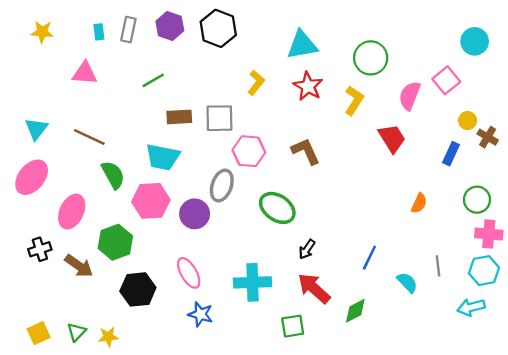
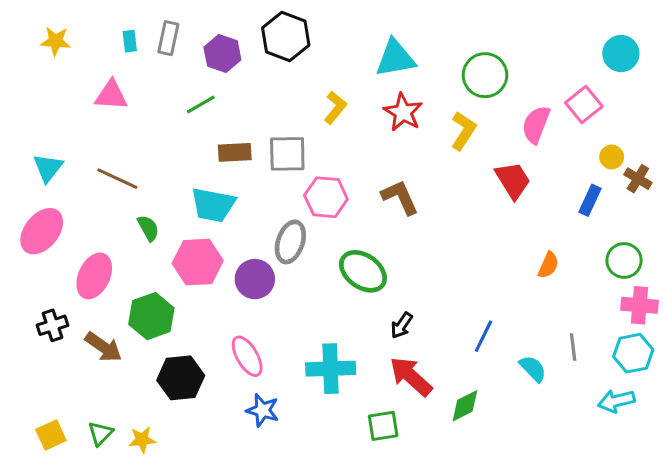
purple hexagon: (170, 26) -> (222, 54), moved
green semicircle: (113, 175) -> (148, 228), size x0.7

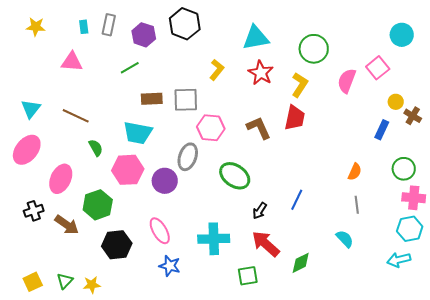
red trapezoid: (513, 180) -> (295, 118), moved, turned 44
blue line: (483, 336) -> (297, 200), moved
gray line: (573, 347) -> (357, 205), moved

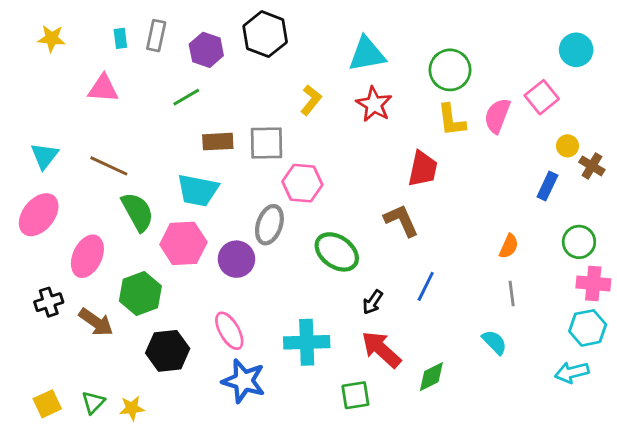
yellow L-shape: (300, 85) -> (451, 120), moved, turned 140
brown L-shape: (259, 128) -> (401, 220), moved
green semicircle: (96, 148) -> (138, 212), size x1.6
blue star: (170, 266) -> (244, 381), size x1.4

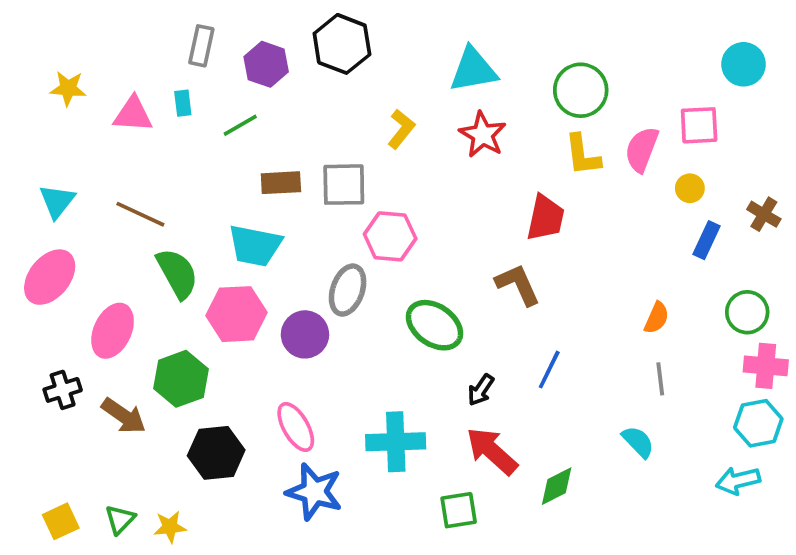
yellow star: (52, 38) -> (68, 88), moved
cyan rectangle: (120, 38) -> (183, 103), moved
pink square: (542, 97) -> (699, 125), turned 36
yellow circle: (568, 146) -> (690, 188), moved

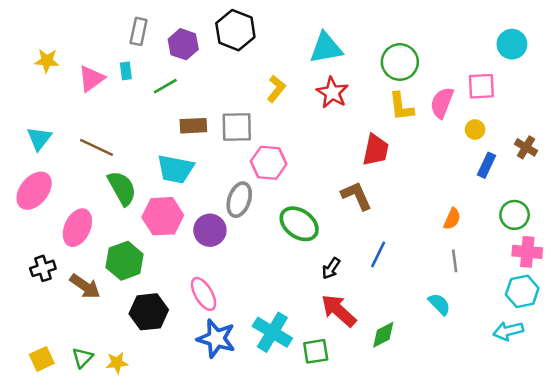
pink triangle: (133, 114) -> (91, 79), turned -40
cyan cross: (396, 442) -> (272, 332), moved, turned 33

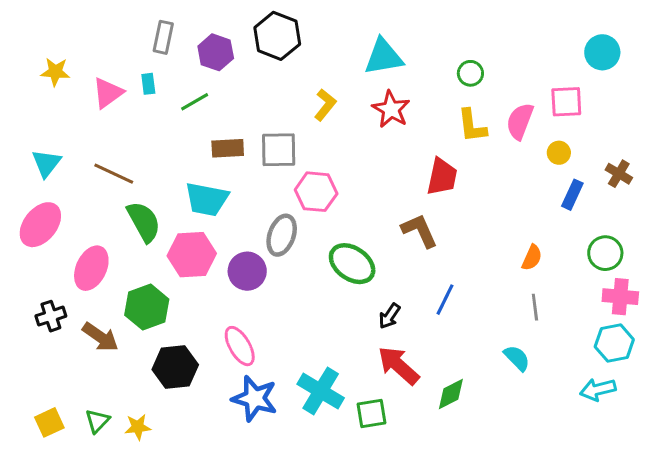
green circle: (400, 62) -> (470, 73), size x0.6

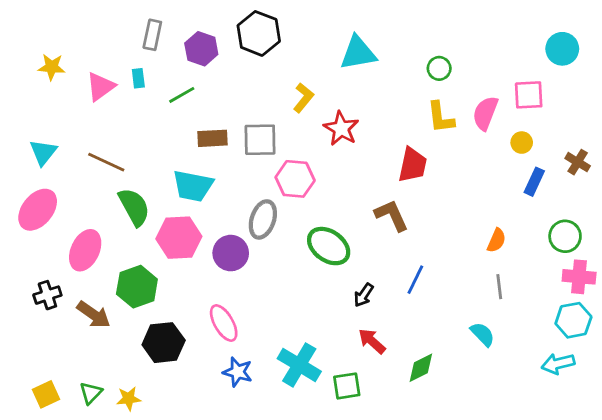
red star: (391, 109) -> (341, 129), moved
red arrow: (399, 366) -> (372, 341), size x0.7
blue star: (255, 398) -> (238, 372), size x0.7

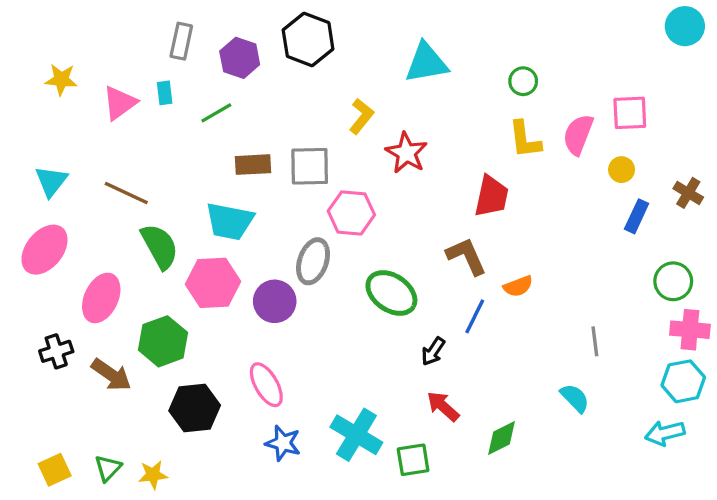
cyan circle: (562, 49) -> (685, 26), moved
orange semicircle: (496, 240) -> (518, 286), moved, turned 45
blue line: (415, 280) -> (475, 316), moved

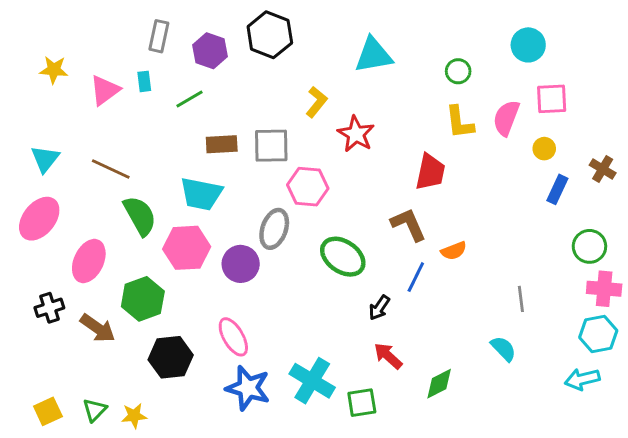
cyan circle: (685, 26) -> (528, 45), moved
blue star: (283, 443) -> (248, 388), size x1.4

